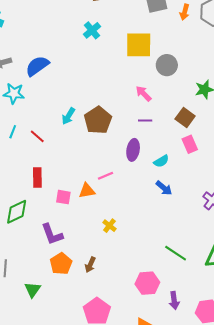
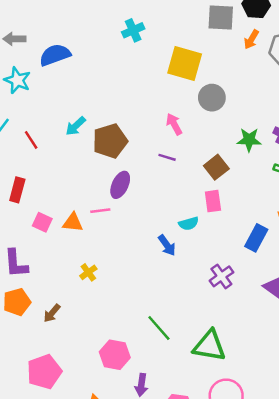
purple ellipse: (133, 150) -> (120, 185), moved
cyan semicircle: (161, 161) -> (189, 224), moved

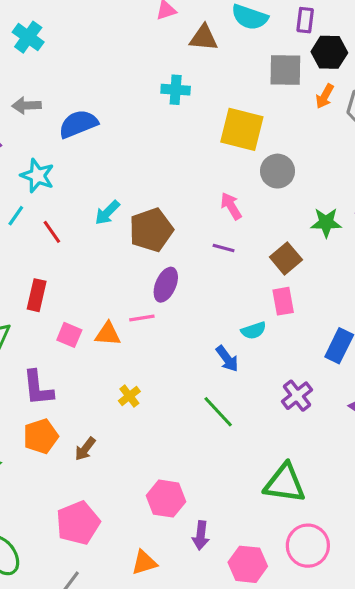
cyan cross: (133, 30) -> (176, 90), turned 30
cyan star: (17, 80) -> (37, 176), moved
green line: (159, 328) -> (218, 412), moved

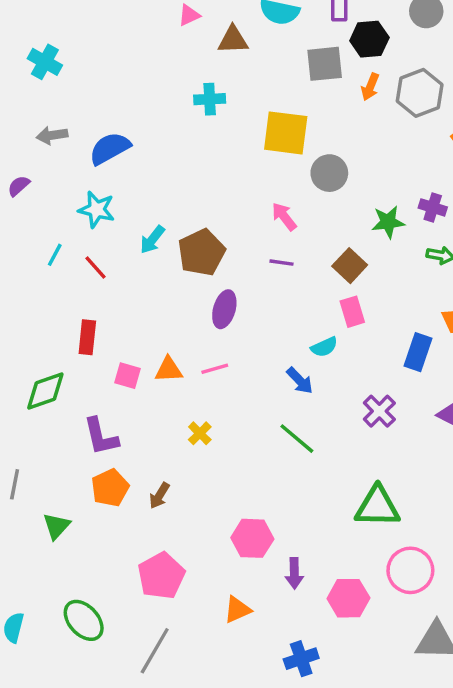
cyan star: (37, 176) -> (97, 210), moved
pink line: (142, 318) -> (215, 369), moved

